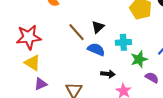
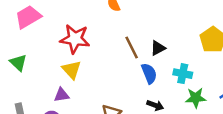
blue semicircle: (96, 49) -> (149, 73), turned 30
purple triangle: (41, 84) -> (62, 95), moved

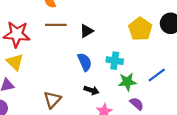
brown line: (132, 48) -> (56, 25), moved, turned -60
black triangle: (158, 48) -> (87, 31), moved

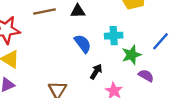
black triangle: (87, 31) -> (78, 11), turned 40
black arrow: (91, 90) -> (96, 72), turned -64

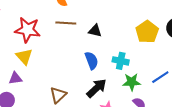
black arrow: (96, 72) -> (97, 88), size x1.5

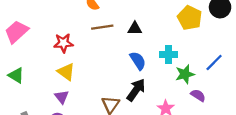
red star: (28, 30) -> (63, 43), size x0.7
purple triangle: (15, 78) -> (62, 97), turned -48
black arrow: (97, 88) -> (136, 90), moved

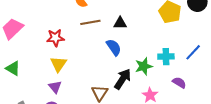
cyan cross: (169, 54) -> (166, 57), moved
blue semicircle: (138, 61) -> (114, 47), moved
yellow triangle: (66, 72) -> (58, 64), turned 30
green star: (185, 74) -> (144, 66), moved

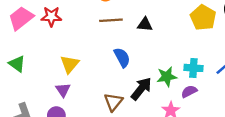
red star: (55, 38) -> (51, 17), moved
blue semicircle: (114, 47) -> (122, 57), moved
purple semicircle: (179, 83) -> (189, 91), moved, turned -64

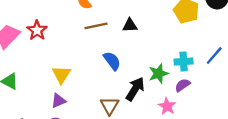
red star: (51, 17) -> (37, 30), turned -30
purple triangle: (63, 90) -> (58, 101), turned 49

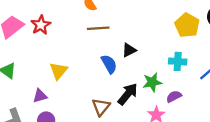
black triangle: (130, 25) -> (129, 50), moved, turned -32
cyan cross: (184, 62) -> (178, 61), moved
purple triangle: (58, 101) -> (40, 96), moved

